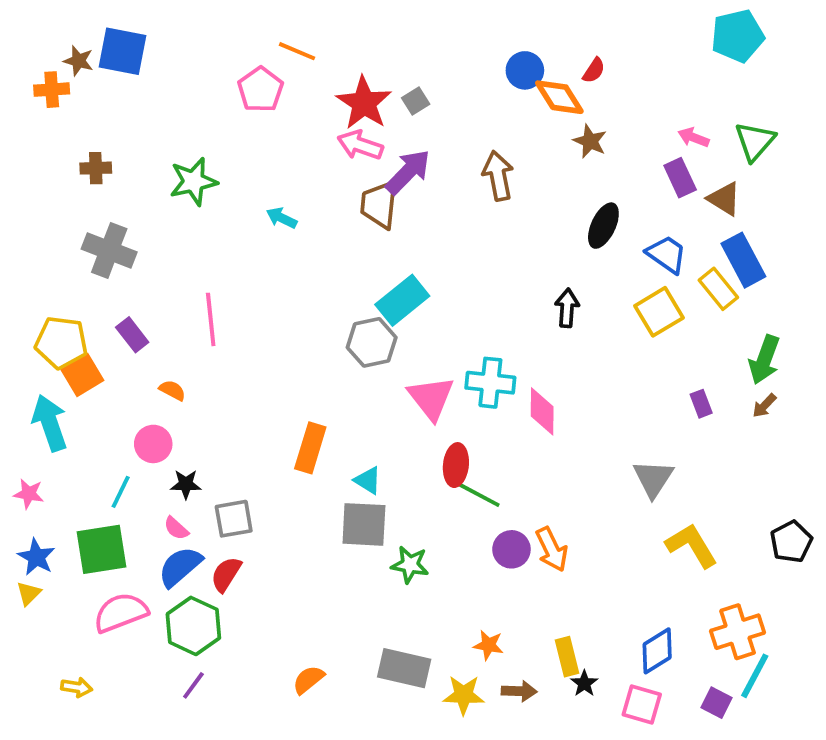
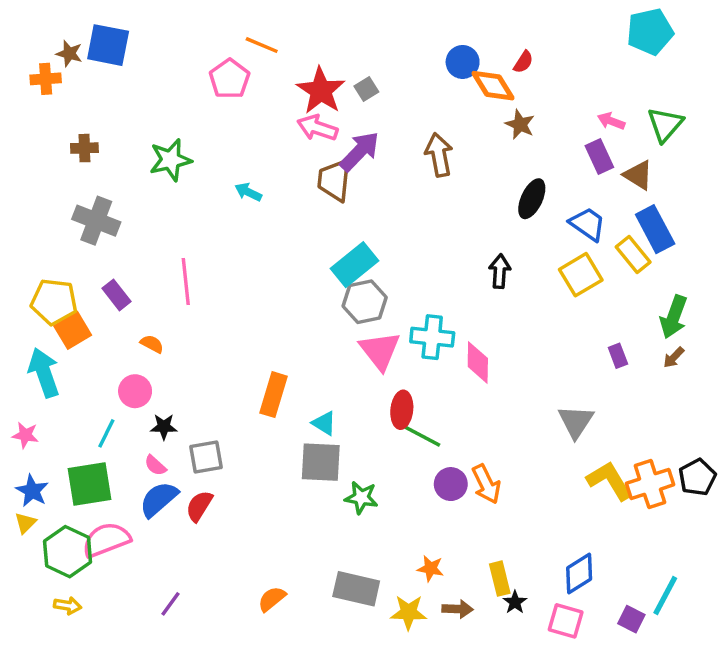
gray hexagon: (372, 342) -> (365, 302), moved
green hexagon: (193, 626) -> (68, 552), moved
orange cross: (738, 632) -> (650, 484), moved

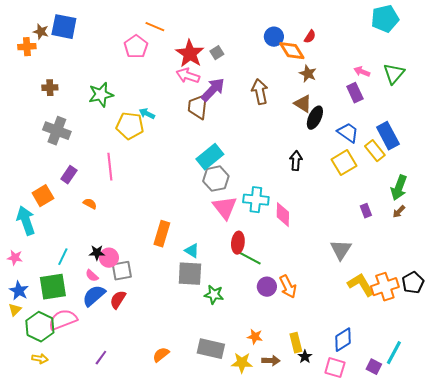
brown triangle: (638, 175) -> (303, 104), moved
purple rectangle: (116, 295) -> (69, 175), turned 72
yellow pentagon: (54, 302) -> (130, 126), moved
pink circle: (135, 391) -> (109, 258), moved

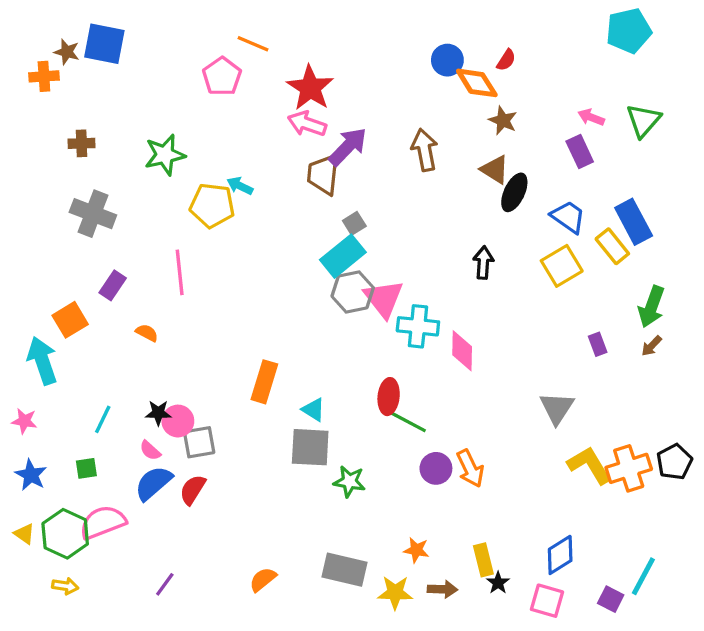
gray square: (217, 53) -> (354, 223), moved
pink triangle: (225, 208) -> (384, 299), moved
green square: (53, 287) -> (86, 468), size x0.5
yellow triangle: (15, 310) -> (24, 534), moved, turned -40

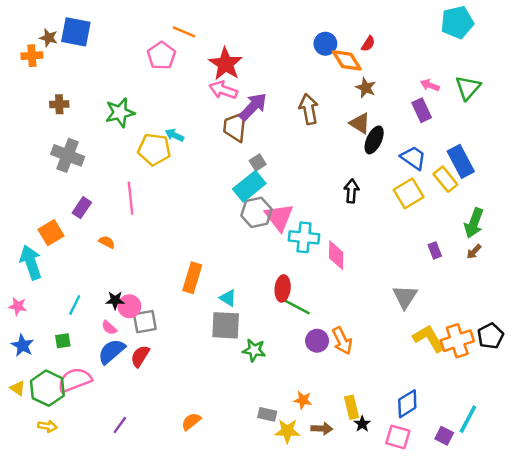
gray rectangle: (344, 570) -> (267, 414), moved, size x0.6

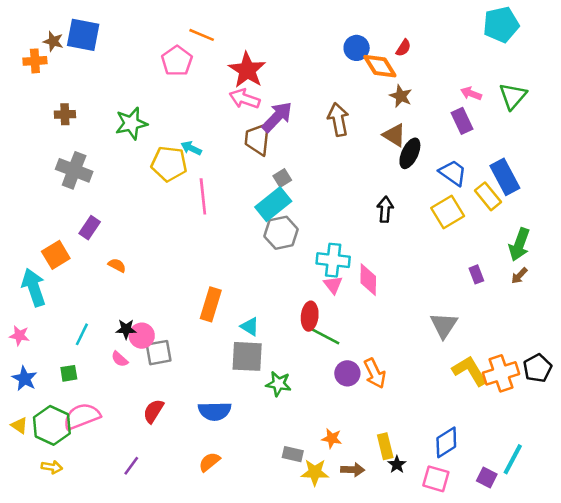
pink line: (131, 198) -> (203, 196), moved
pink triangle: (279, 217) -> (333, 285), moved, size x0.6
blue semicircle: (112, 351) -> (215, 411), moved, turned -140
red semicircle: (140, 356) -> (153, 411), moved

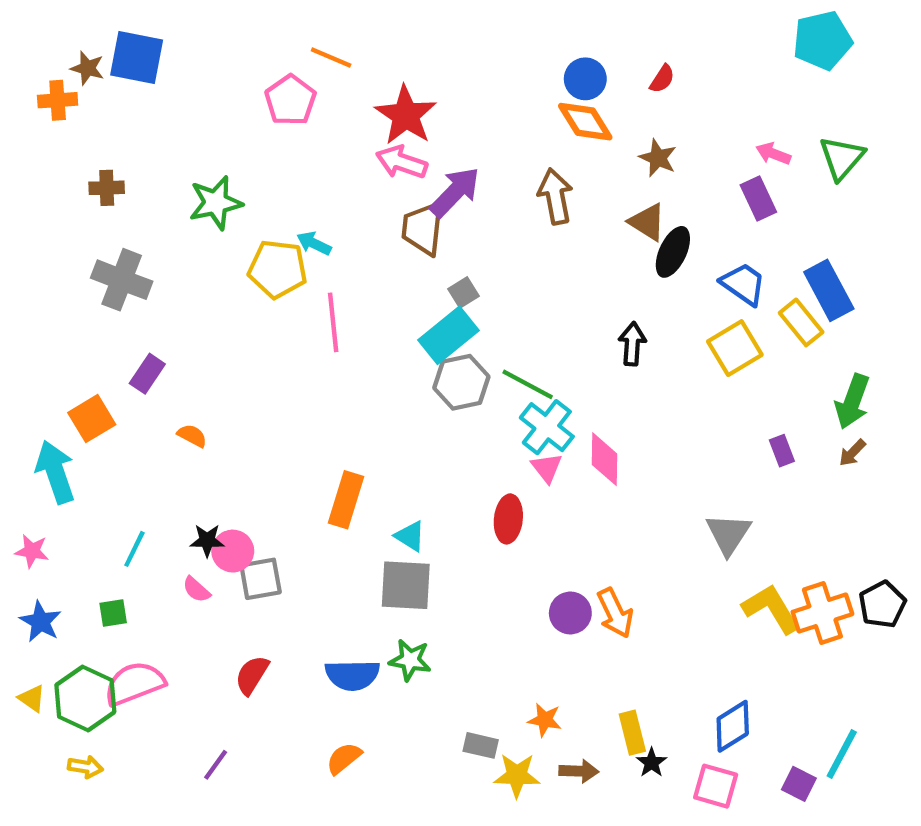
orange diamond: (380, 66) -> (585, 122), moved
cyan cross: (333, 260) -> (547, 427), turned 32
green line: (324, 336) -> (528, 384), moved
green star: (278, 384) -> (410, 660), moved

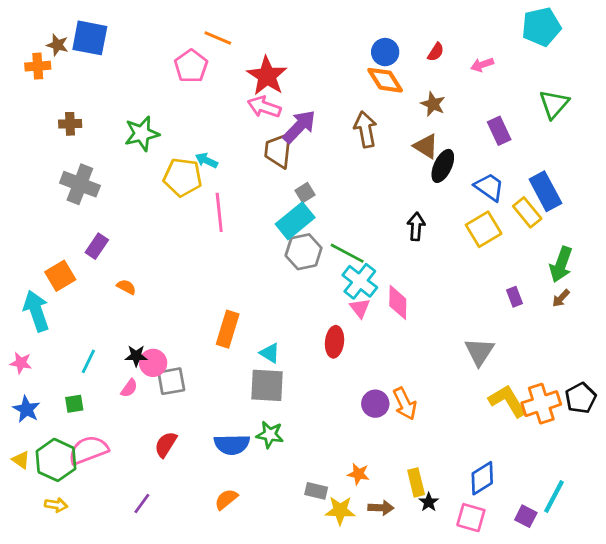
pink arrow: (773, 154) -> (482, 65), moved, turned -40
pink semicircle: (196, 590) -> (129, 388), turned -96

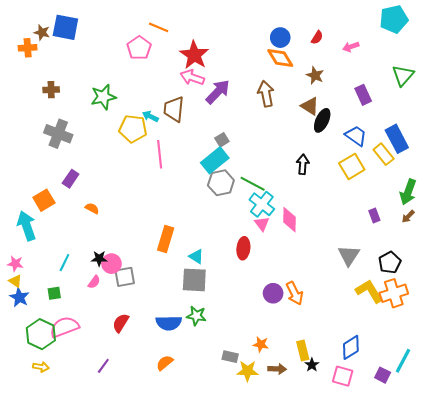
brown trapezoid: (278, 150) -> (174, 109), moved
black pentagon: (581, 398) -> (390, 263), moved
yellow triangle: (21, 460) -> (15, 281), moved

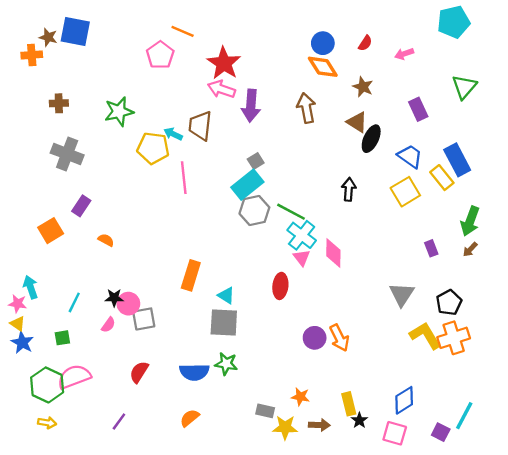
purple arrow: (218, 92) -> (251, 106), turned 140
cyan arrow: (27, 226) -> (31, 287), moved, size x0.7

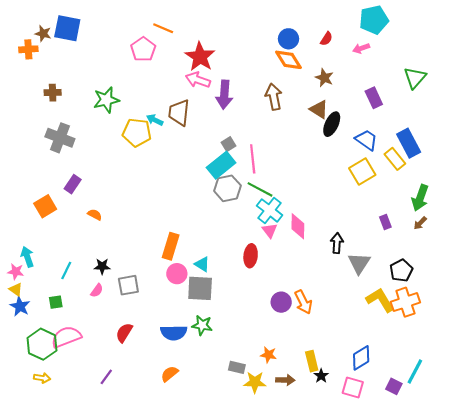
cyan pentagon: (454, 22) -> (374, 20), moved
pink line: (184, 178) -> (253, 159), moved
black arrow: (349, 189) -> (337, 243), moved
pink circle: (128, 304) -> (177, 274), moved

